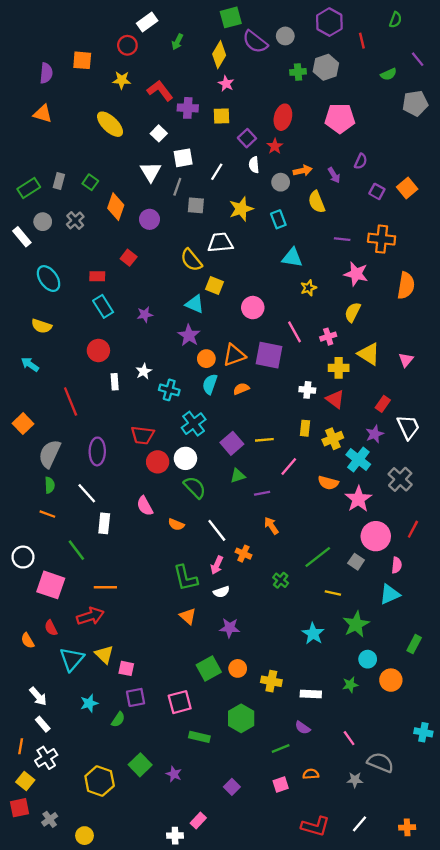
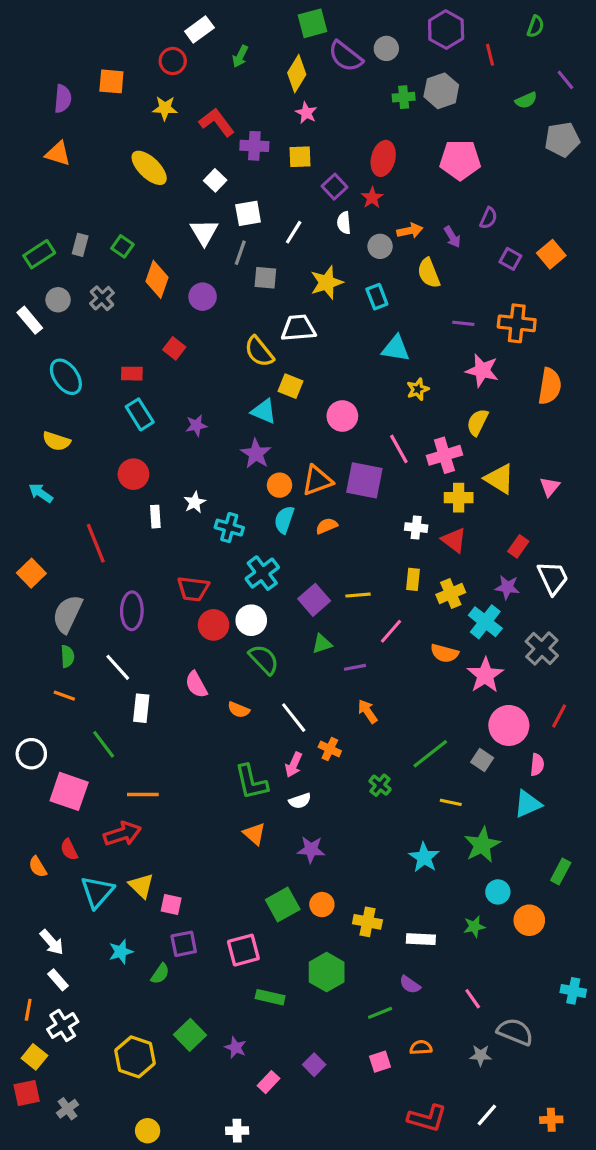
pink cross: (328, 337) -> (444, 455), size x1.5
purple star: (375, 434) -> (507, 587), turned 30
pink rectangle: (198, 820) -> (269, 1082), moved
yellow circle: (84, 836) -> (148, 1131), moved

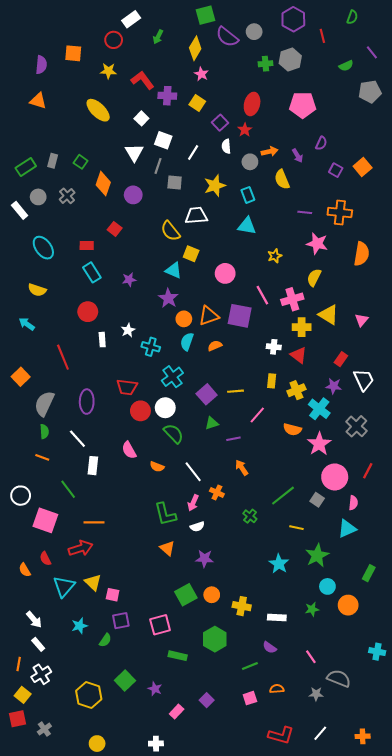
yellow square: (300, 157) -> (197, 103), turned 35
white square: (248, 213) -> (163, 140), turned 30
cyan triangle: (396, 348) -> (247, 226), moved

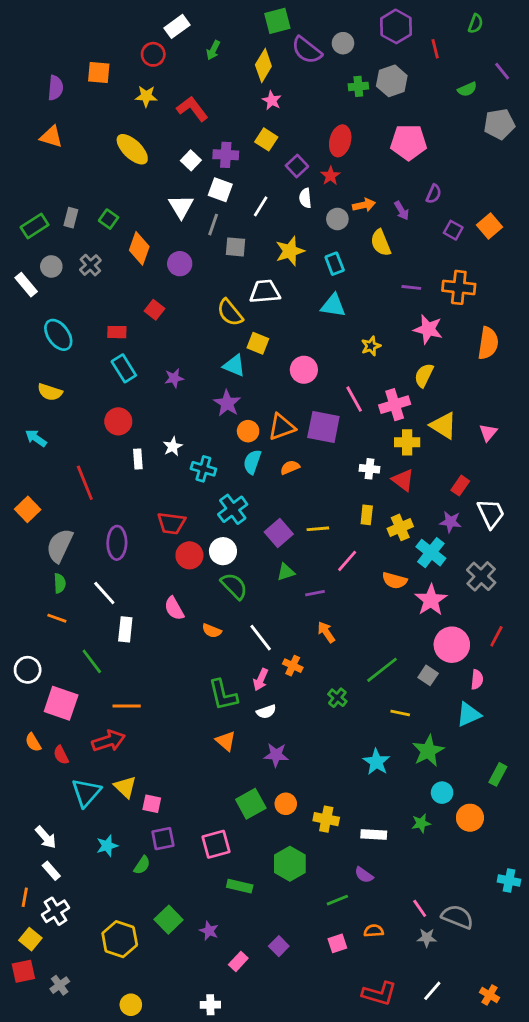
purple cross: (167, 96) -> (226, 155), moved
orange semicircle: (25, 570) -> (33, 742), moved
pink line: (311, 657) -> (420, 908), moved
orange cross: (363, 736) -> (490, 995), turned 32

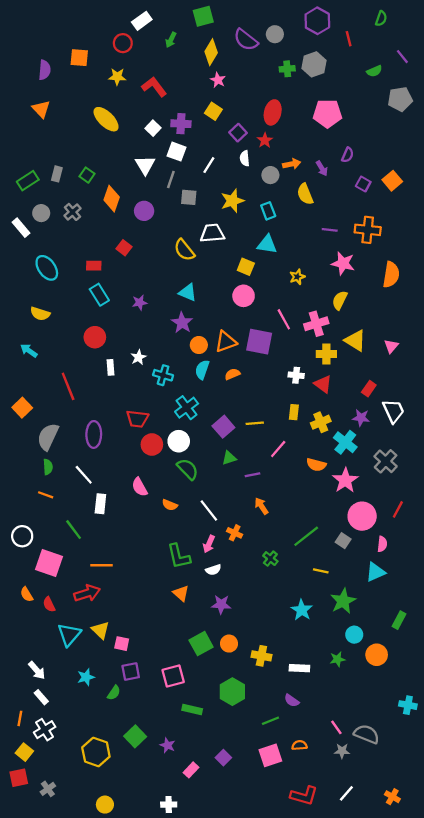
green square: (277, 21) -> (203, 16), moved
orange triangle: (51, 137) -> (41, 109), turned 30
yellow square: (258, 343) -> (246, 267), moved
pink square: (337, 943) -> (270, 755), size x1.5

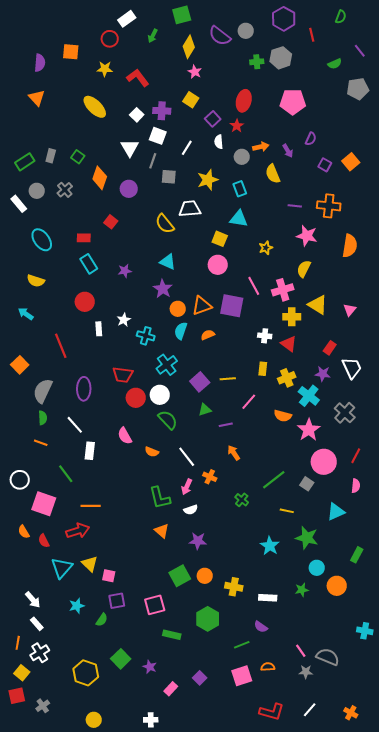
pink semicircle: (382, 544) -> (356, 486), moved
green star: (343, 601) -> (307, 538), turned -30

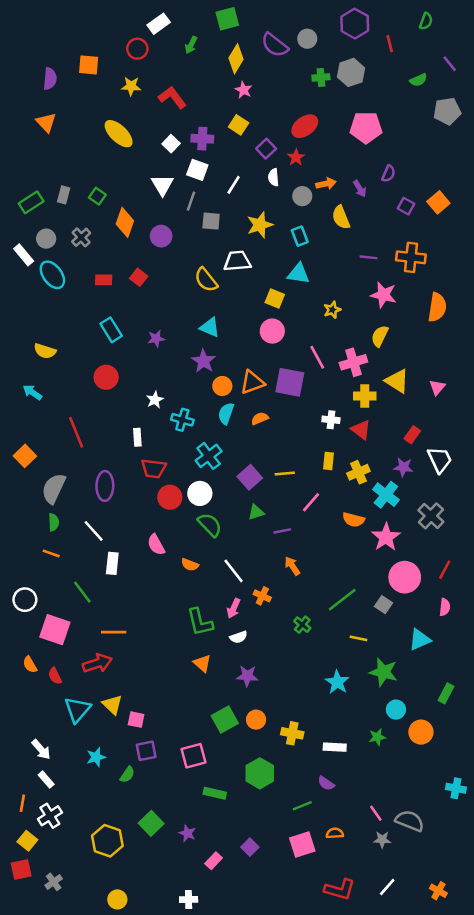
red ellipse: (244, 101) -> (305, 126), turned 40
red rectangle: (84, 238) -> (104, 280), moved
cyan ellipse: (42, 240) -> (52, 275), moved
white rectangle: (99, 329) -> (137, 437), moved

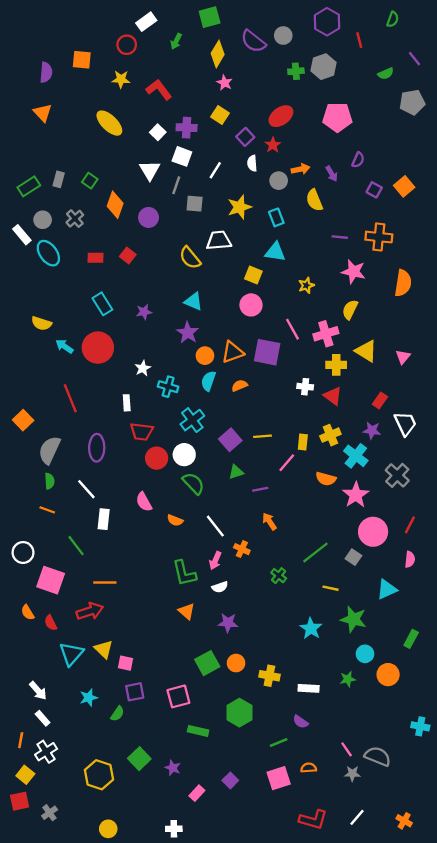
red circle: (106, 377) -> (98, 348), size x1.4
cyan arrow: (32, 392) -> (64, 346), moved
yellow rectangle: (328, 461) -> (303, 442), moved

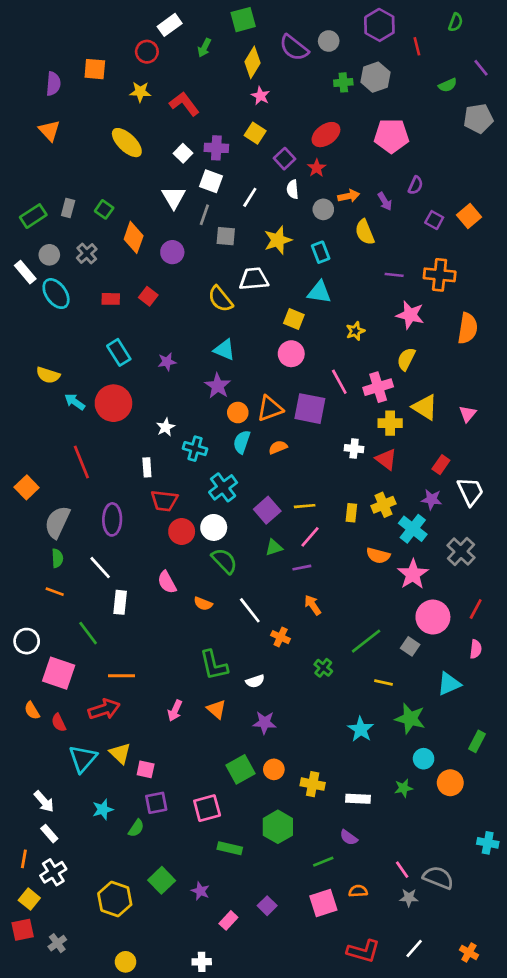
pink line: (287, 463) -> (310, 537), moved
pink arrow: (215, 561) -> (175, 711), moved

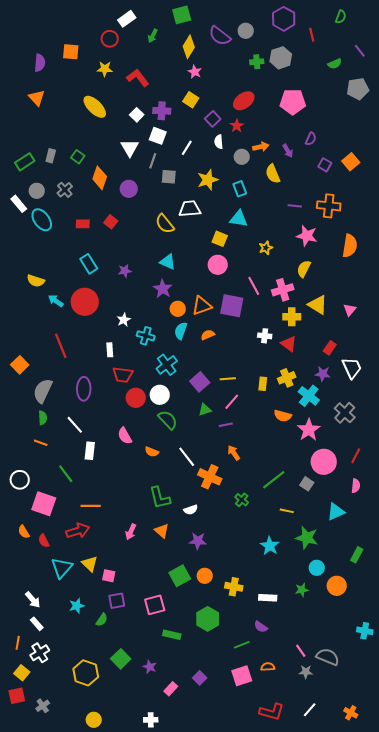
orange cross: (281, 637) -> (210, 477), size x1.6

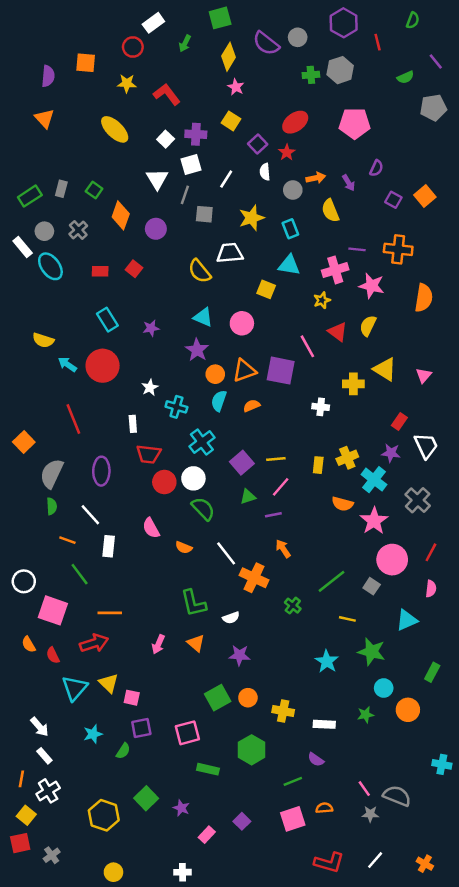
white square: (158, 136) -> (191, 165), turned -36
pink circle: (218, 265) -> (242, 323), moved
pink cross: (283, 290) -> (335, 270), moved
red triangle: (289, 344) -> (338, 332), moved
orange line: (41, 443) -> (67, 540), moved

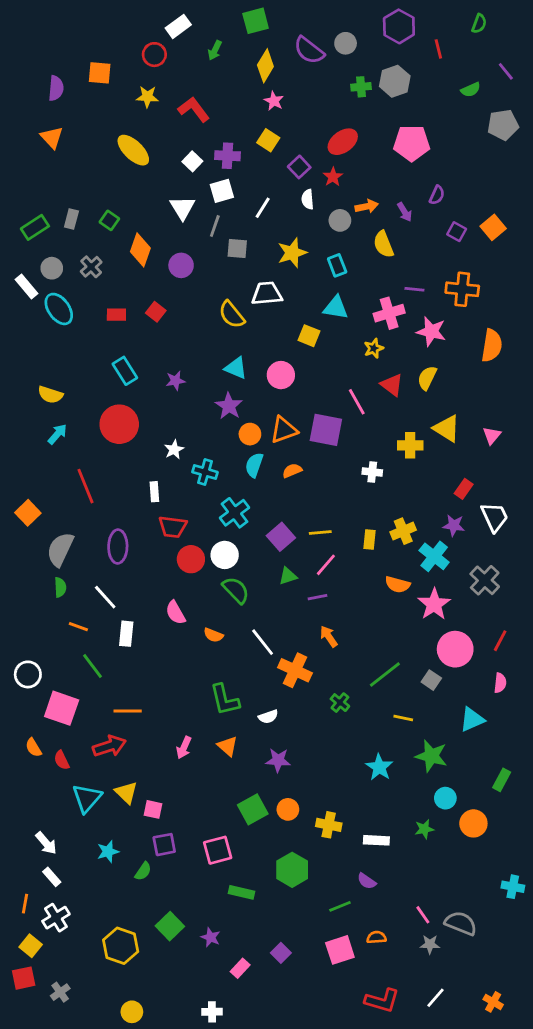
cyan arrow: (67, 364) -> (57, 434), moved, turned 96

